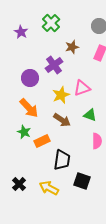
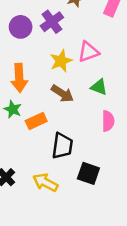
purple circle: (30, 78) -> (21, 27), moved
orange arrow: (29, 108) -> (19, 78), turned 40

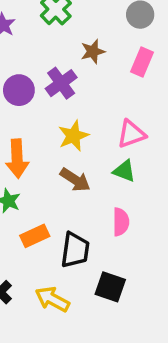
pink triangle: (88, 52) -> (131, 134), moved
orange rectangle: (36, 121) -> (35, 236), moved
pink semicircle: (108, 121) -> (121, 222), moved

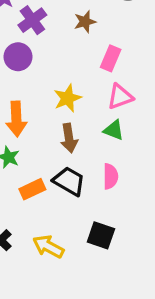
pink rectangle: (142, 62) -> (111, 58), moved
purple cross: (61, 83) -> (32, 20), moved
brown arrow: (75, 180) -> (69, 138), turned 48
black trapezoid: (75, 250) -> (69, 181), moved, turned -68

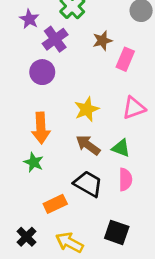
pink rectangle: (111, 58) -> (125, 59), moved
green triangle: (114, 130) -> (121, 148), moved
brown arrow: (69, 138) -> (88, 145), turned 135
orange rectangle: (32, 189) -> (55, 204), moved

